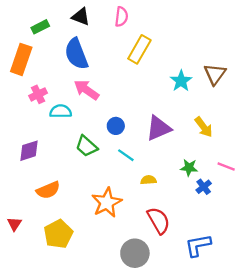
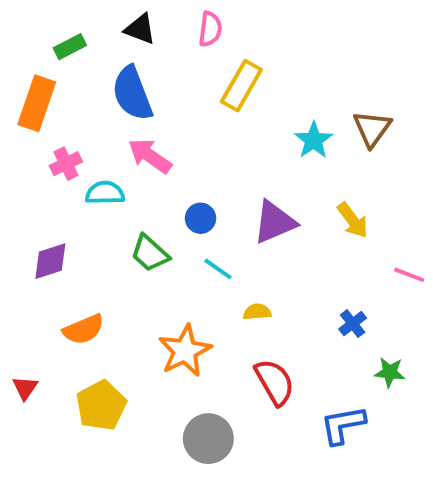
pink line: (226, 166) -> (409, 275), moved
green star: (189, 168) -> (390, 372), moved
gray circle: (135, 253) -> (208, 439), moved

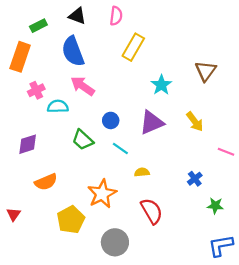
cyan star: (314, 140) -> (161, 85), moved
yellow pentagon: (101, 405) -> (71, 220), moved
blue L-shape: (343, 425) -> (221, 246), moved

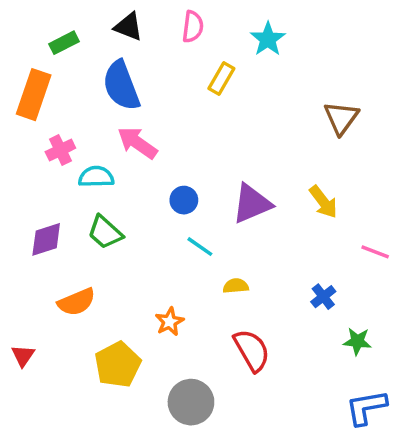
yellow rectangle: (133, 47) -> (221, 78), size x0.7
cyan star: (161, 85) -> (268, 39), moved
green trapezoid: (83, 140) -> (105, 232), moved
orange star: (102, 194) -> (170, 322), size x0.6

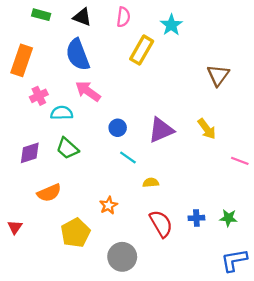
green rectangle: (64, 43) -> (41, 15), moved, turned 42
yellow rectangle: (221, 78) -> (142, 50), size x1.4
blue cross: (323, 297) -> (196, 218), moved, turned 35

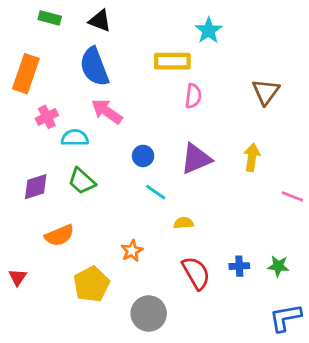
pink semicircle: (123, 17) -> (193, 96), moved
yellow rectangle: (142, 50) -> (172, 61), turned 60
yellow arrow: (207, 129) -> (252, 157), turned -135

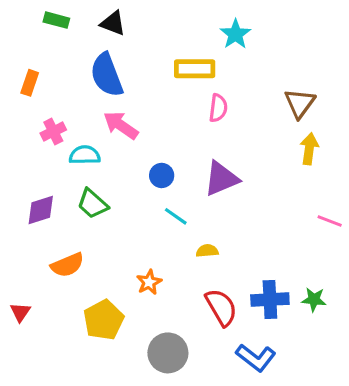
orange rectangle: (26, 74) -> (30, 83), size x0.6
yellow arrow: (252, 157) -> (309, 149), moved
blue cross: (239, 266) -> (270, 300), size x1.6
blue L-shape: (285, 318) -> (256, 358), moved, turned -132

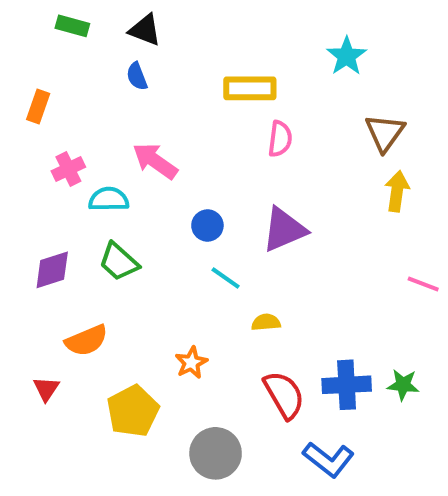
cyan star: (235, 34) -> (347, 56), moved
blue semicircle: (107, 75) -> (137, 76), moved, size x0.5
red triangle: (20, 312) -> (46, 389), moved

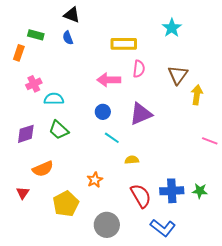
green rectangle: (72, 26) -> (36, 35), moved
brown triangle: (385, 133) -> (178, 75), moved
pink arrow: (155, 161) -> (109, 80), moved, turned -35

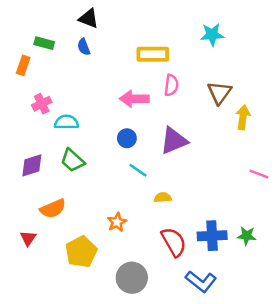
cyan star: (172, 28) -> (212, 35), turned 30

